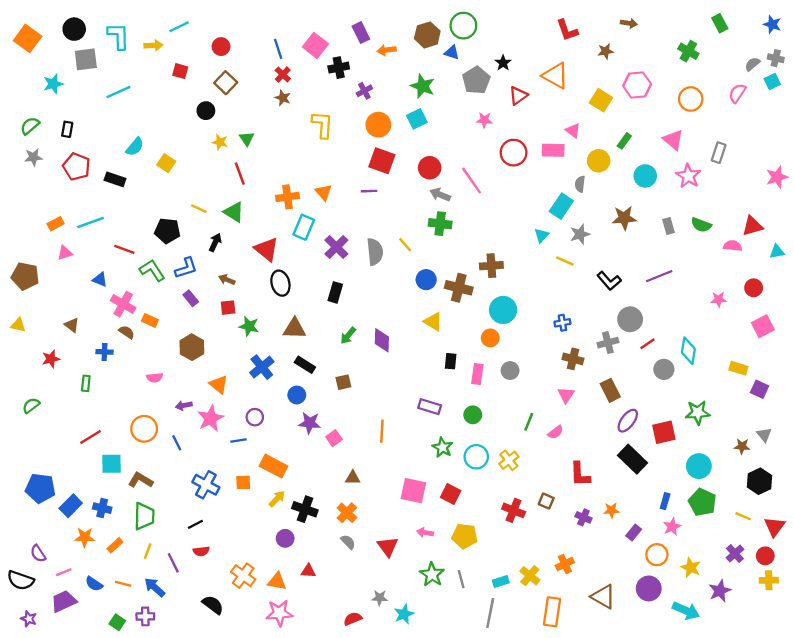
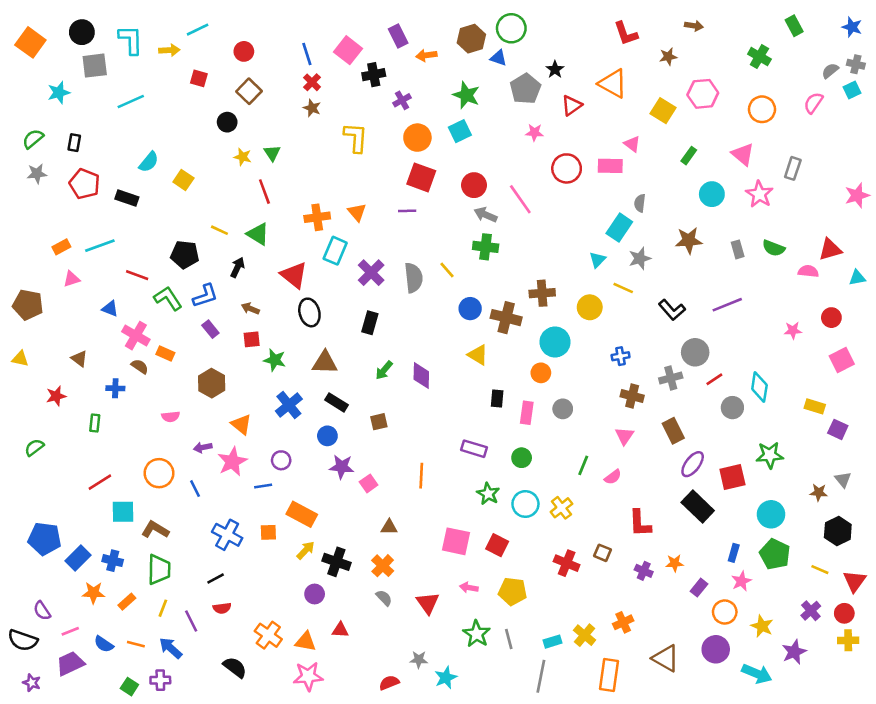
yellow circle: (599, 161) -> (590, 307), moved

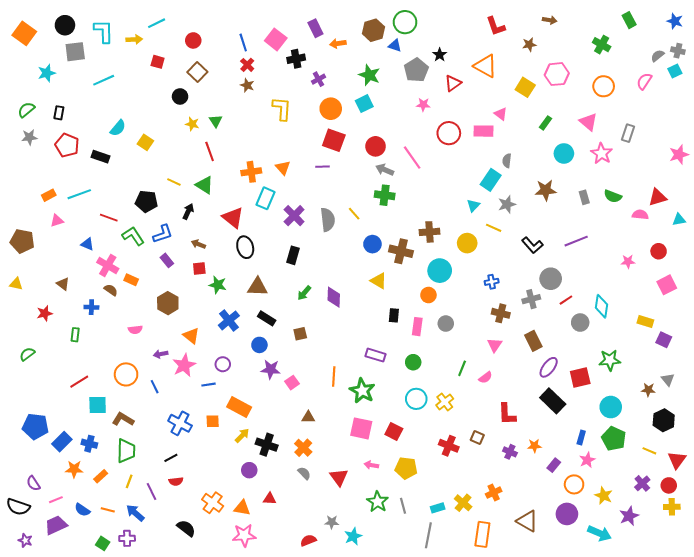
green star: (488, 494) -> (362, 391), moved, size x1.4

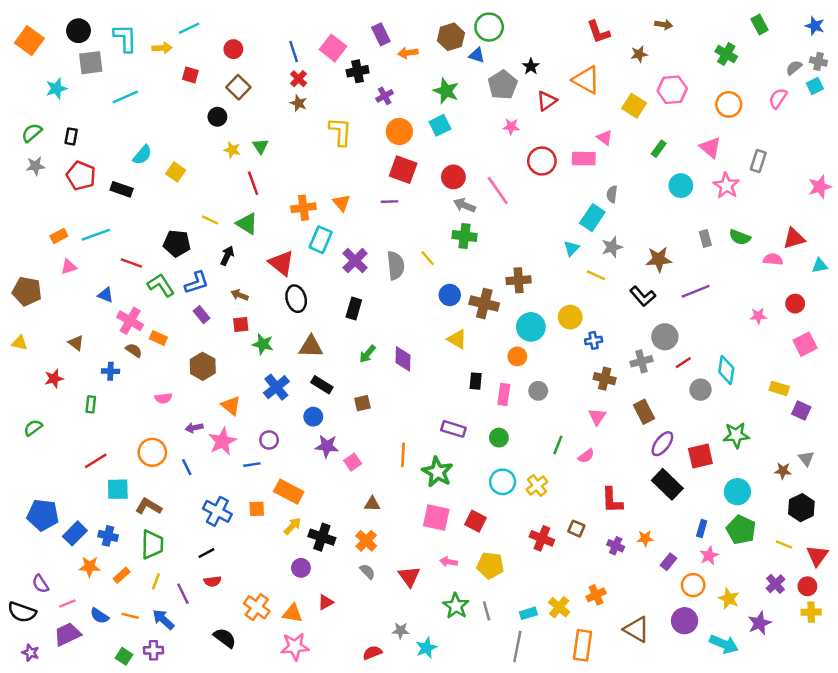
brown star: (546, 190) -> (659, 259), moved
yellow circle: (467, 243) -> (570, 317), moved
red triangle: (270, 499) -> (326, 602), turned -32

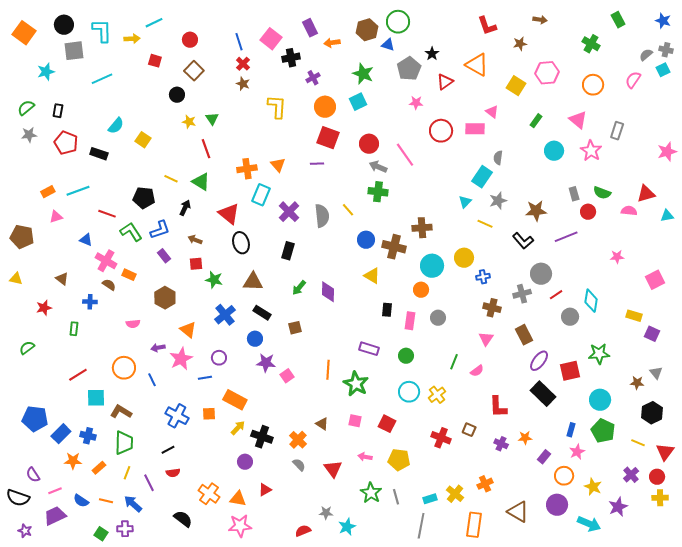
red circle: (795, 304) -> (588, 212), moved
brown triangle: (372, 504) -> (322, 424), moved, turned 32
pink square: (436, 517) -> (355, 421), size x0.6

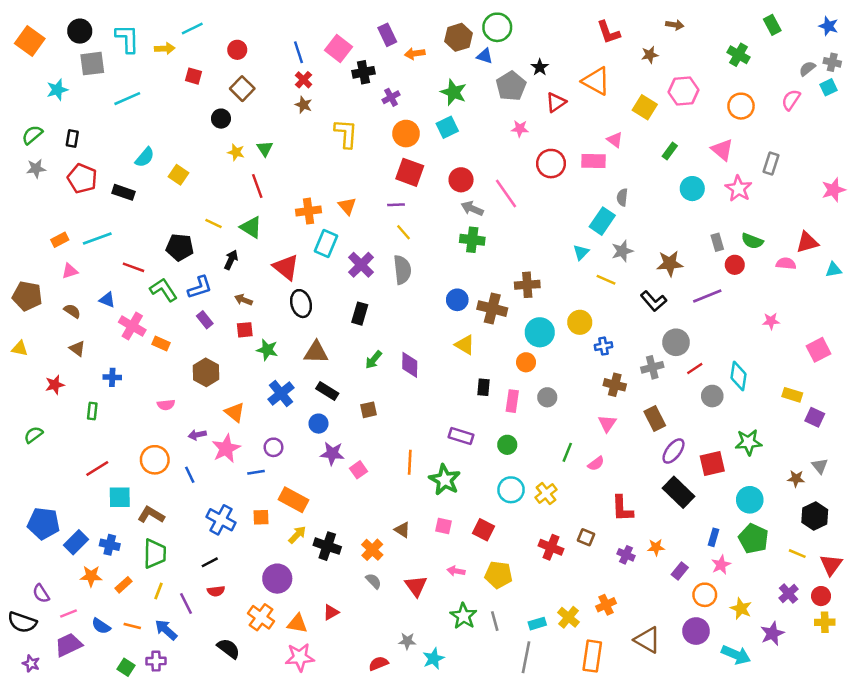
yellow line: (348, 210) -> (404, 232), moved
brown semicircle: (109, 285) -> (72, 311), moved
purple circle: (245, 462) -> (277, 579), moved, size x1.5

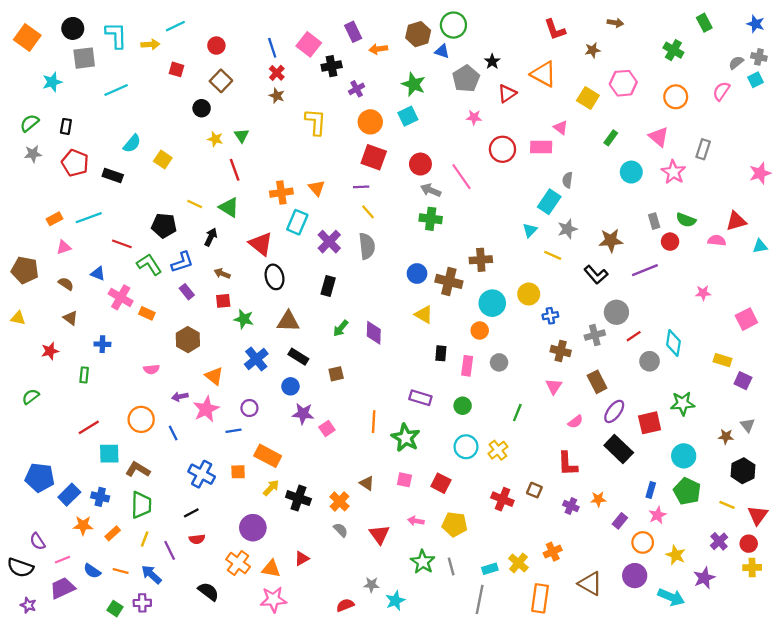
pink semicircle: (596, 464) -> (575, 422), moved

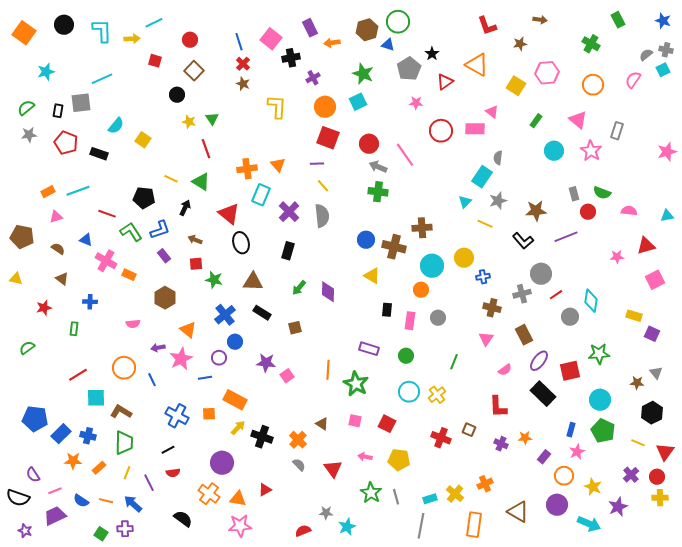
gray square: (84, 58) -> (81, 103), moved
red triangle: (736, 221) -> (646, 246), moved
blue circle: (290, 386) -> (235, 342), moved

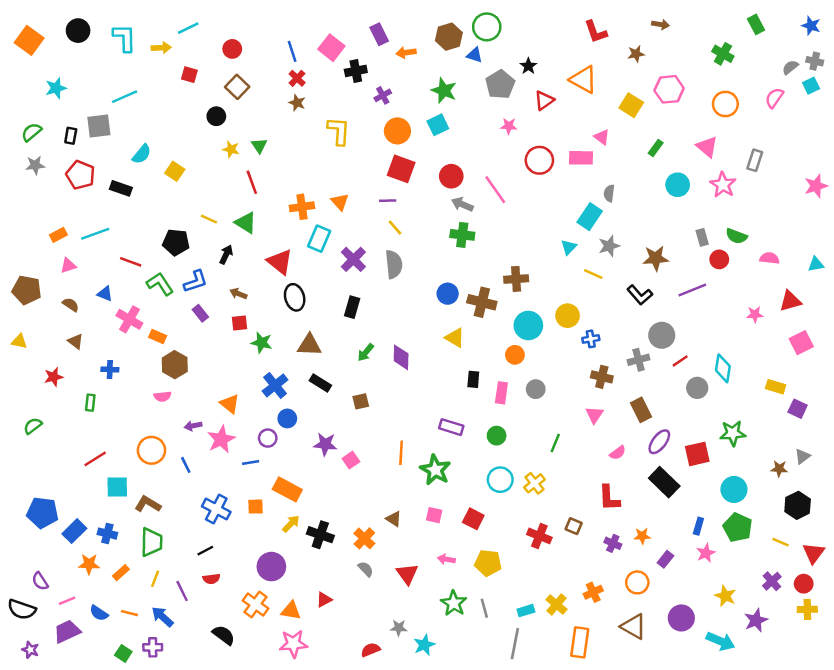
brown hexagon: (165, 298) -> (175, 365), moved
gray triangle: (656, 373) -> (802, 456), turned 32
orange circle: (564, 476) -> (637, 582), moved

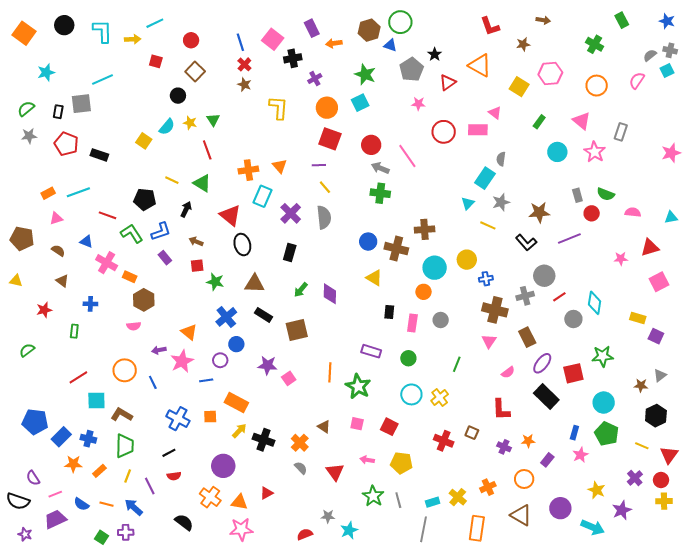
cyan semicircle: (142, 154) -> (167, 127), moved
brown cross: (602, 377) -> (495, 310), size x1.4
brown square: (361, 401) -> (297, 330), size x1.6

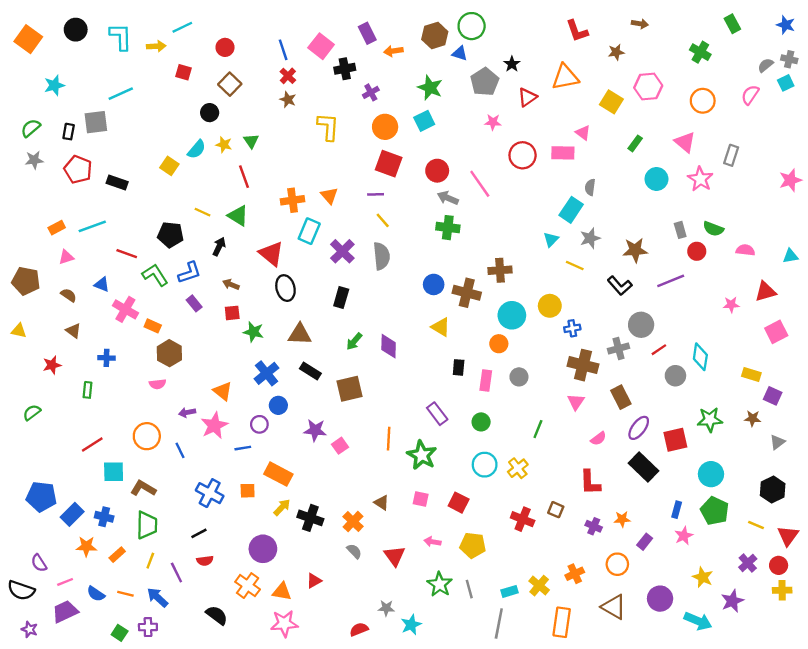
orange triangle: (480, 65) -> (565, 77), turned -40
purple rectangle: (371, 351) -> (437, 414), turned 36
brown star: (641, 385) -> (752, 418), moved

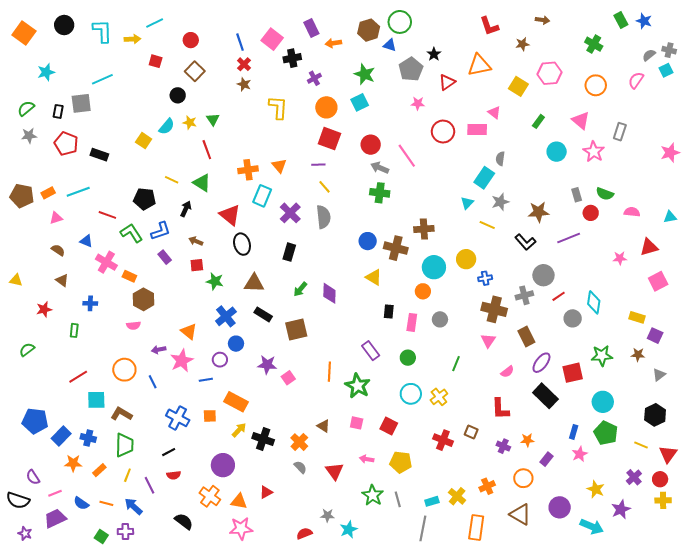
blue star: (786, 25) -> (644, 21), moved
brown pentagon: (26, 281) -> (22, 196), moved

